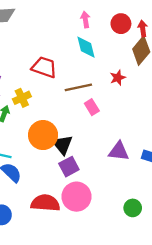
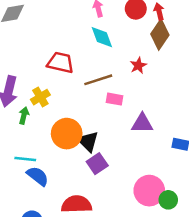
pink rectangle: (92, 107) -> (115, 99), turned -42
purple triangle: (119, 151) -> (142, 123), moved
pink circle: (76, 197) -> (149, 191), moved

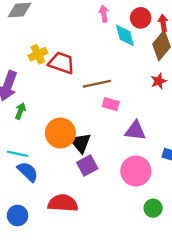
cyan diamond: (102, 37) -> (125, 35), moved
red star: (138, 65) -> (159, 81), moved
yellow cross: (40, 97) -> (38, 54), moved
pink circle: (149, 191) -> (136, 171), moved

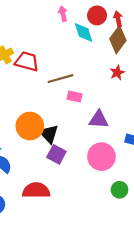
purple square: (87, 166) -> (56, 154), turned -30

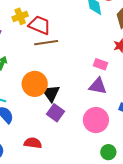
brown line: (61, 79) -> (46, 43), moved
pink rectangle: (75, 97) -> (101, 64), moved
red semicircle: (36, 190) -> (33, 143), size x0.7

